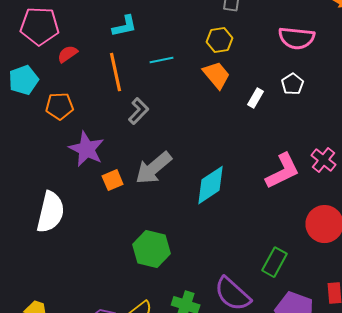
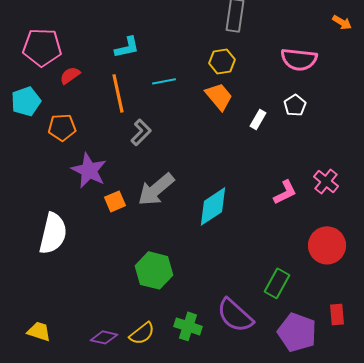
pink L-shape: (283, 171) -> (285, 192), size x0.7

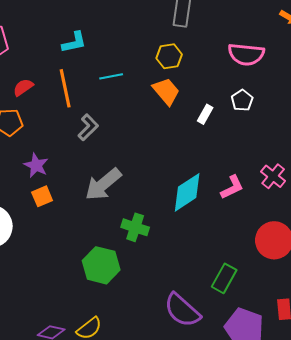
red semicircle: (70, 75) -> (23, 87), moved
purple star: (89, 170) -> (36, 165), size x0.7
orange square: (115, 201) -> (42, 196), moved
cyan diamond: (213, 206) -> (187, 192), moved
green cross: (188, 326) -> (135, 227), moved

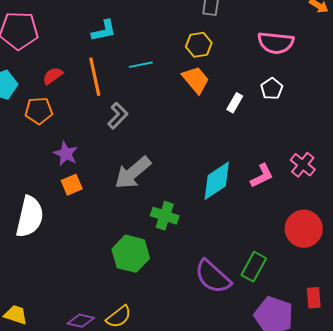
purple semicircle: (182, 310) -> (213, 277), moved

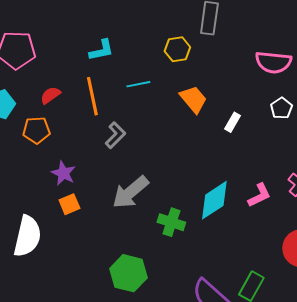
yellow hexagon: (199, 45) -> (177, 49), moved
white pentagon: (272, 89) -> (281, 108), moved
green cross: (165, 216) -> (171, 222), moved

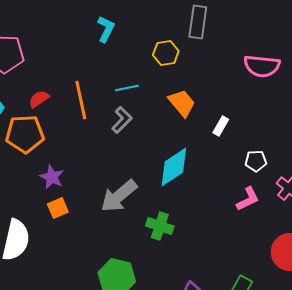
cyan L-shape: (101, 50) -> (106, 29), moved, turned -52
white pentagon: (281, 108) -> (256, 161), moved, turned 30
orange pentagon: (36, 130) -> (25, 134), size x1.4
gray L-shape: (115, 135) -> (122, 120), moved
cyan diamond: (214, 200) -> (174, 167), moved

